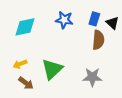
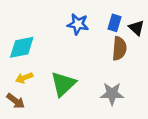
cyan diamond: (25, 27) -> (22, 47), moved
brown arrow: (26, 83) -> (16, 101), moved

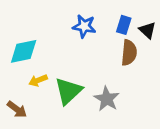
yellow arrow: (24, 78) -> (38, 80), moved
gray star: (112, 94) -> (107, 99), moved, turned 30

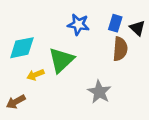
green triangle: (68, 91) -> (61, 60), moved
brown arrow: (17, 109) -> (16, 102), turned 114

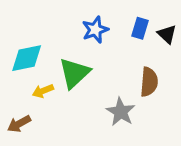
blue star: (78, 24) -> (95, 30), turned -30
brown semicircle: (120, 49) -> (149, 82), moved

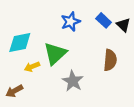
blue rectangle: (140, 28) -> (104, 20), turned -64
gray star: (121, 112) -> (73, 81), moved

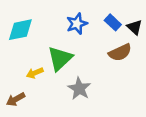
cyan diamond: (20, 42) -> (20, 30), moved
brown semicircle: (110, 60) -> (120, 52), moved, turned 60

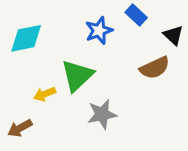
blue rectangle: (113, 22) -> (136, 15), moved
gray star: (79, 89) -> (102, 114), turned 30

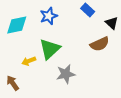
blue star: (99, 31) -> (49, 16), moved
brown arrow: (20, 128) -> (13, 83), turned 84

